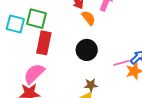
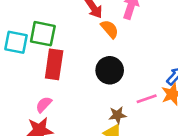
pink line: (121, 63) -> (147, 99), moved
pink semicircle: (34, 74) -> (44, 105), size x0.6

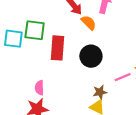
red rectangle: (54, 64) -> (57, 48), moved
pink semicircle: (44, 105) -> (39, 88), turned -40

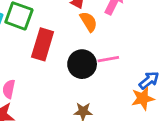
pink line: (123, 77) -> (108, 59), moved

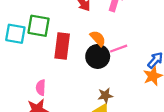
orange semicircle: (89, 22) -> (98, 38), moved

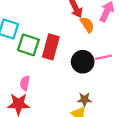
green square: (39, 26) -> (28, 45), moved
orange semicircle: (98, 38) -> (87, 25), moved

